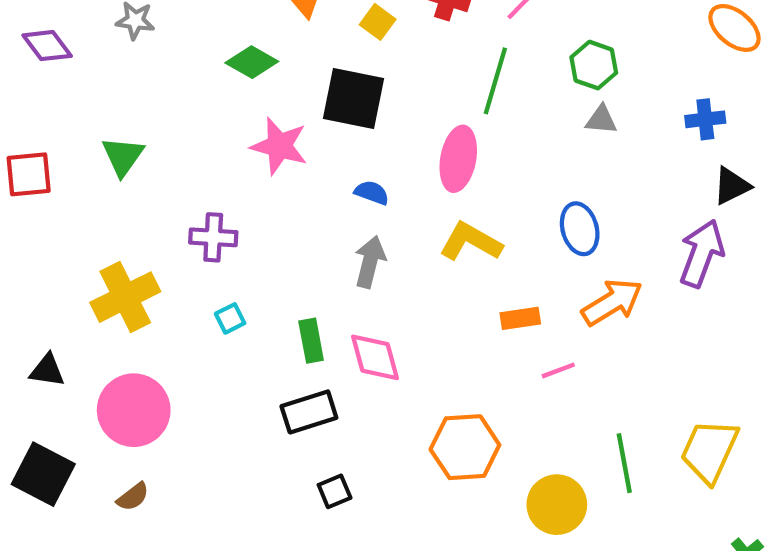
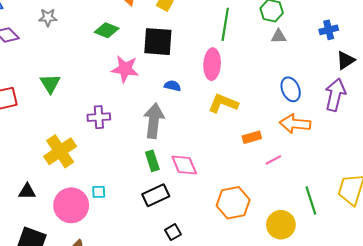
blue ellipse: (580, 229) -> (291, 89), moved
gray arrow: (370, 262) -> (154, 121), moved, size x1.4
orange arrow: (612, 302) -> (295, 124), turned -136
cyan square: (230, 318) -> (99, 192), moved, turned 32

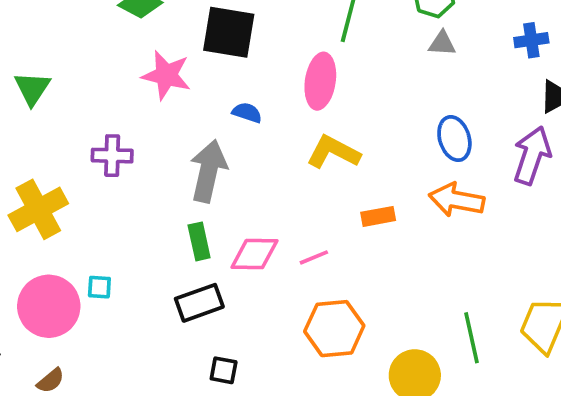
pink line: (273, 160) -> (314, 257), moved
pink diamond: (184, 165) -> (254, 254), turned -72
black square: (173, 232) -> (224, 370), turned 35

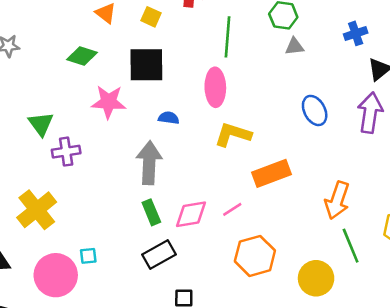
green triangle: (32, 88) -> (41, 124), moved
purple cross: (112, 156) -> (66, 152), moved
orange arrow: (457, 200) -> (337, 200), moved, turned -72
orange rectangle: (378, 216) -> (271, 173), size x1.6

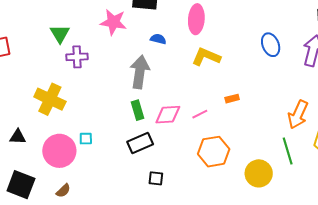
orange rectangle: (271, 173) -> (232, 99), moved, size x0.5
orange arrow: (337, 200) -> (298, 115), moved
yellow cross: (37, 210) -> (50, 99), turned -32

